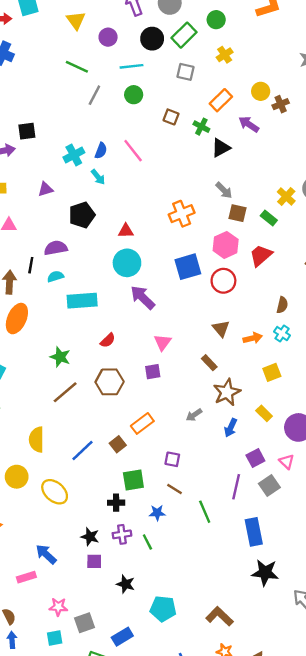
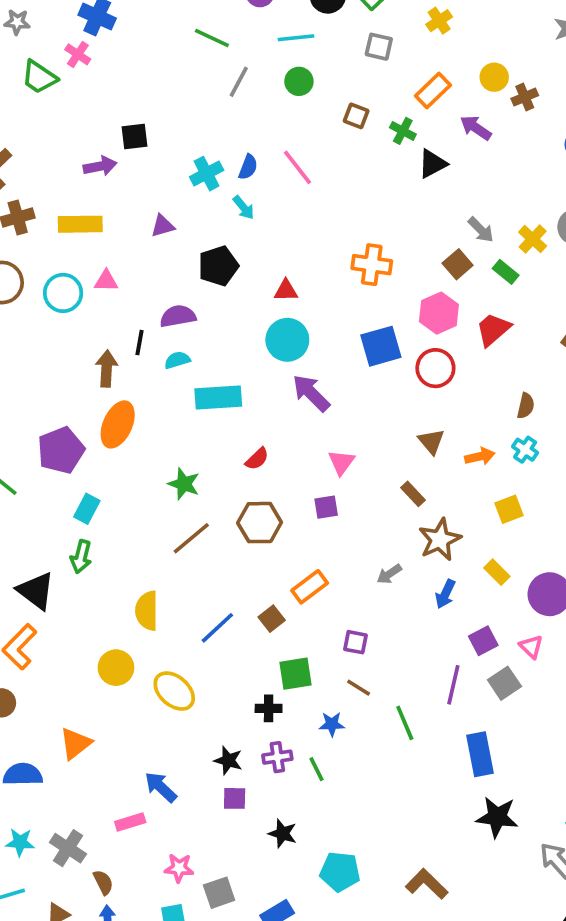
gray arrow: (224, 190) -> (481, 230), moved
brown square: (237, 213) -> (458, 264), turned 36
orange cross: (182, 214) -> (372, 265), turned 30

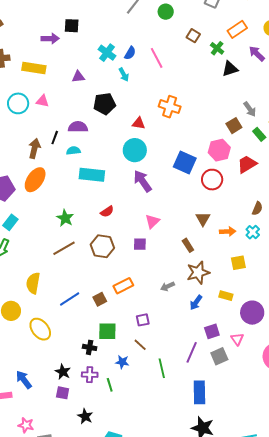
cyan cross: (207, 174) -> (107, 53), turned -36
orange cross: (372, 265) -> (170, 107), moved
blue square: (381, 346) -> (185, 163), turned 30
yellow rectangle: (497, 572) -> (226, 296), turned -40
purple square: (355, 642) -> (143, 320), turned -32

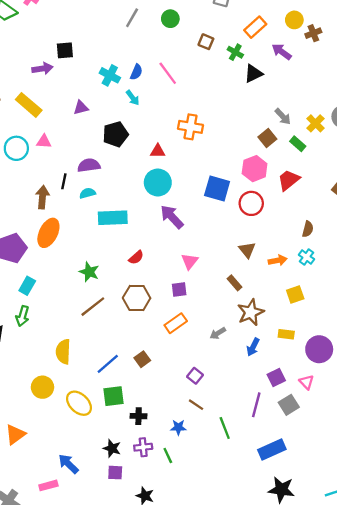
yellow rectangle: (34, 68) -> (29, 105), turned 40
orange rectangle: (123, 286) -> (176, 323), moved
purple square: (143, 320) -> (195, 376), turned -32
green square: (107, 331) -> (113, 396), moved
blue rectangle: (199, 392) -> (272, 449), turned 75

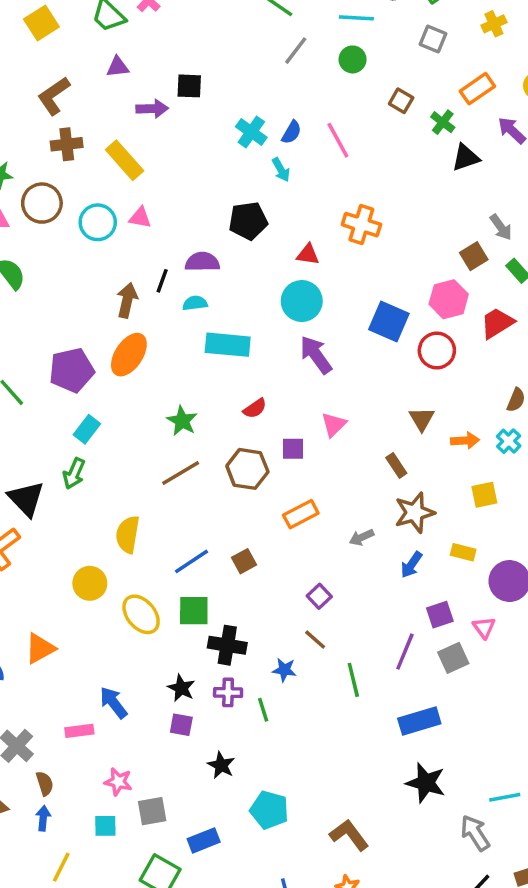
purple triangle: (81, 108) -> (118, 67), moved
purple square: (179, 289) -> (293, 449), moved
black cross: (139, 416) -> (227, 645), size x1.5

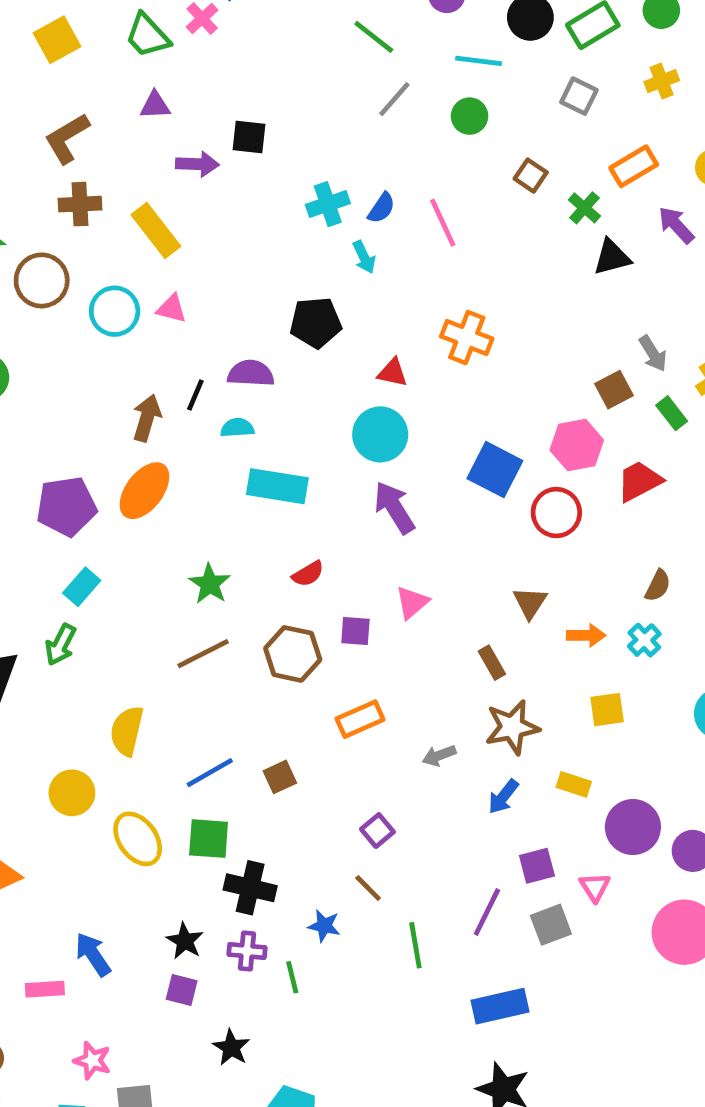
cyan cross: (251, 132) -> (328, 204), turned 32

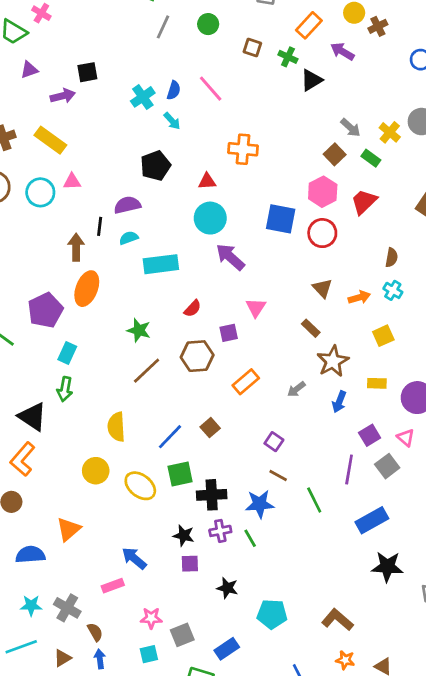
blue star: (324, 926) -> (260, 504), size x1.5

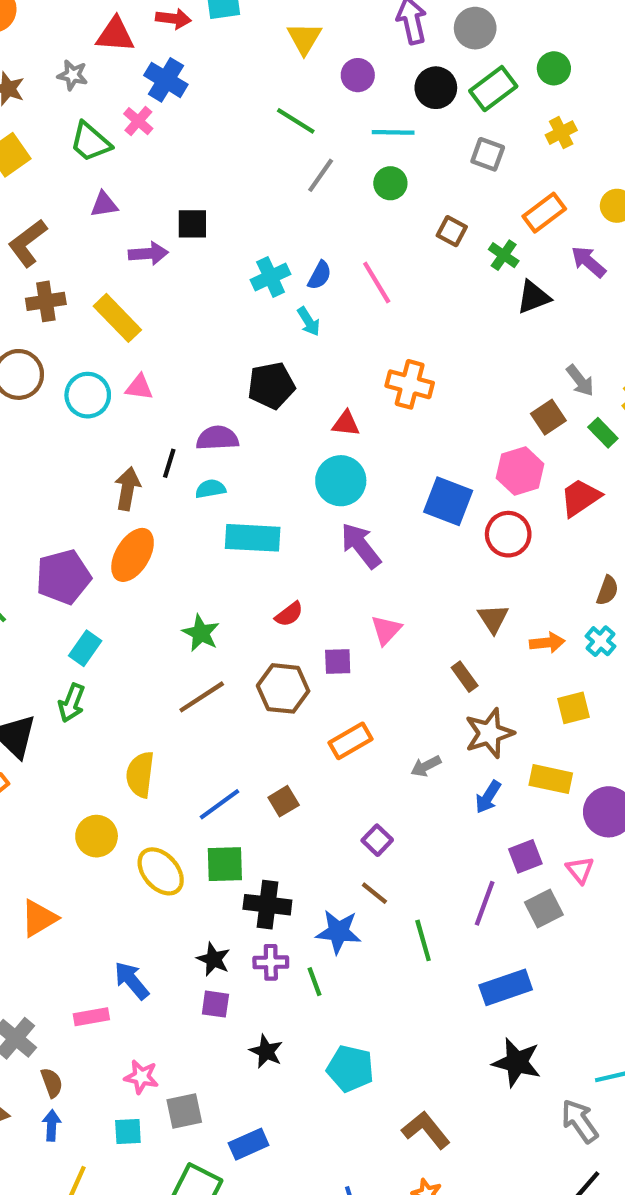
yellow rectangle: (377, 383) -> (551, 779), size x1.4
cyan pentagon: (272, 614) -> (350, 1069), moved

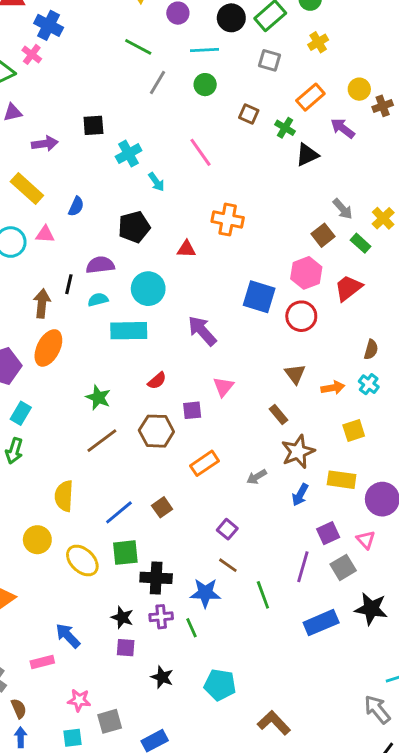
black square: (192, 224) -> (93, 125), moved
blue semicircle: (320, 275) -> (76, 206), moved
cyan circle: (341, 481) -> (148, 289), moved
black star: (517, 1062) -> (371, 609), moved

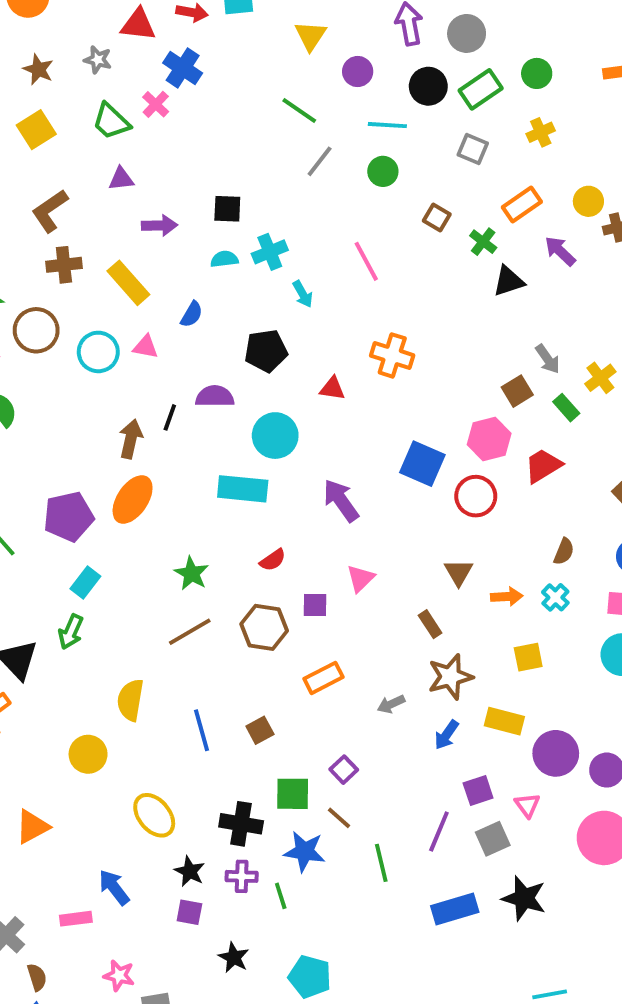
cyan semicircle: (98, 300) -> (224, 259), moved
blue line: (119, 512) -> (201, 730), turned -72
green square: (125, 553) -> (293, 794), moved
yellow ellipse: (82, 561) -> (154, 815), moved

